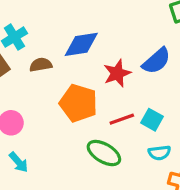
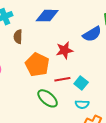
blue diamond: (81, 44) -> (47, 16), moved
blue semicircle: (156, 61) -> (92, 34), moved
brown semicircle: (41, 65) -> (18, 37), turned -88

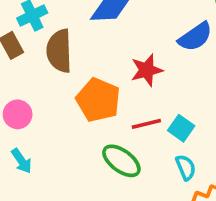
brown semicircle: (18, 37) -> (59, 51), size x1.6
cyan semicircle: (82, 104) -> (186, 167), turned -112

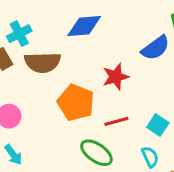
brown semicircle: (59, 51) -> (42, 62), turned -88
cyan square: (181, 128) -> (158, 125), moved

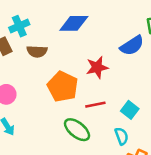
brown semicircle: (42, 62) -> (37, 51), size x0.7

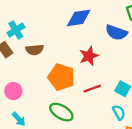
blue diamond: (74, 23) -> (79, 18), moved
blue semicircle: (132, 46) -> (116, 33), turned 60
green ellipse: (77, 130) -> (61, 112), moved

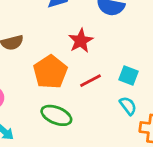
orange pentagon: (61, 77) -> (50, 72), turned 30

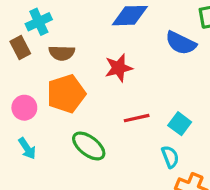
red star: (81, 41) -> (119, 68), moved
orange pentagon: (50, 72) -> (66, 94), moved

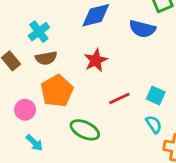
cyan cross: (39, 22) -> (39, 32), moved

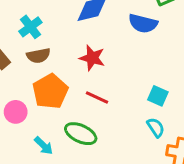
red star: (96, 60) -> (92, 58), turned -30
red line: (119, 98) -> (97, 97), moved, turned 50
cyan arrow: (34, 143) -> (44, 146), moved

